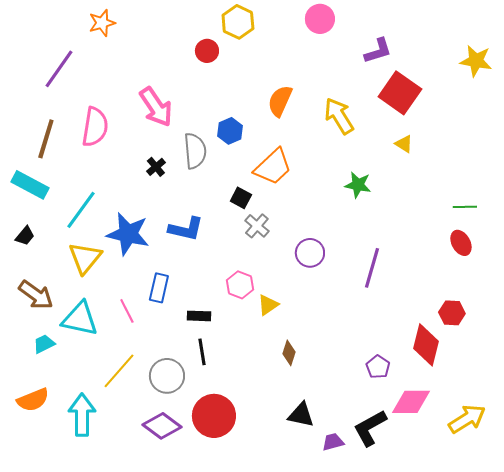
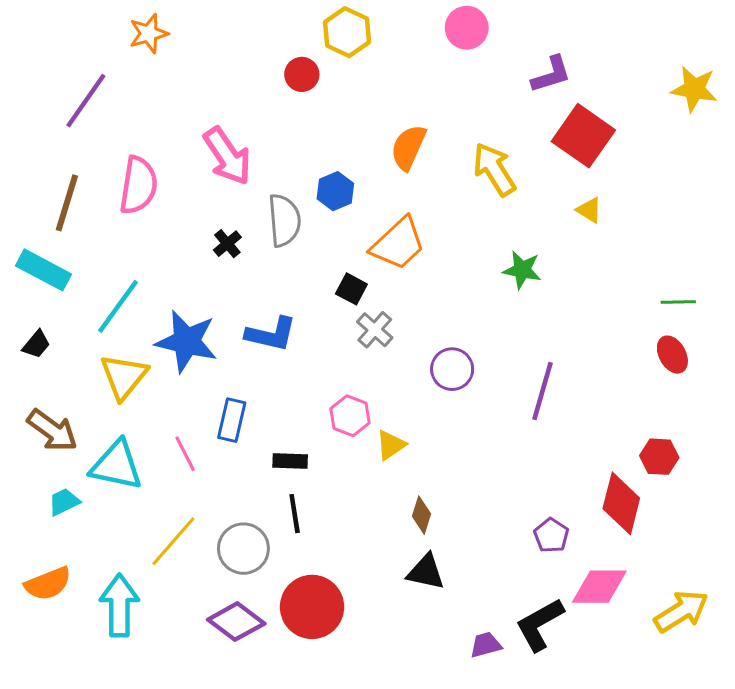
black triangle: (301, 415) -> (426, 572), moved

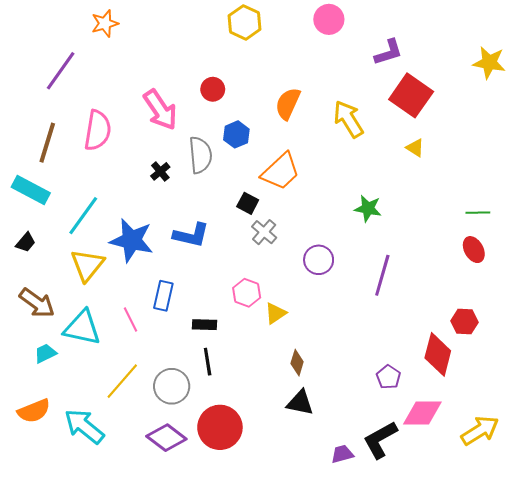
red circle: (302, 74) -> (213, 89), moved
green star: (522, 270) -> (368, 208), moved
cyan arrow: (119, 605) -> (84, 426), turned -51

